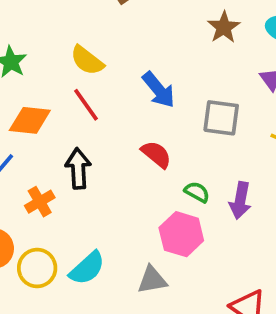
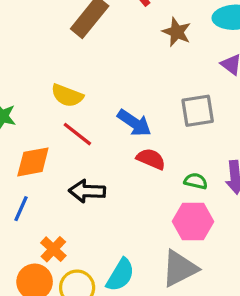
blue arrow: (159, 90) -> (134, 123), moved
black arrow: (78, 168) -> (87, 191), turned -68
orange cross: (40, 202) -> (53, 249), moved
gray triangle: (152, 280) -> (179, 268), size x1.4

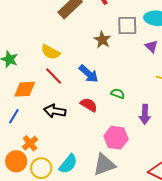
brown star: (177, 32) -> (102, 40), moved
gray square: (198, 111) -> (127, 25), moved
red semicircle: (151, 159) -> (89, 105), moved
green semicircle: (196, 181) -> (118, 94), moved

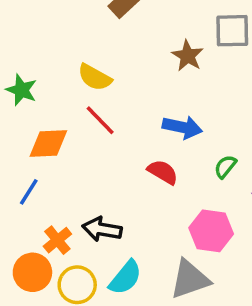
blue arrow: (89, 74) -> (182, 127), moved, turned -30
green semicircle: (118, 94) -> (225, 167), moved, turned -72
black arrow: (55, 111) -> (102, 229), moved

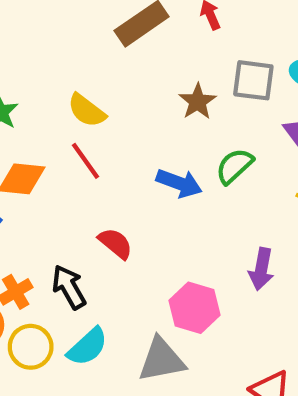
green semicircle: (225, 167) -> (234, 166), moved, size x1.4
red semicircle: (163, 172) -> (115, 243), moved
black arrow: (102, 229) -> (69, 287), turned 42

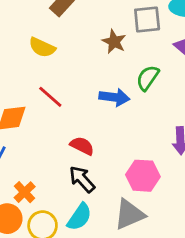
yellow semicircle: (87, 110) -> (42, 47), moved
black arrow: (69, 287) -> (82, 179), moved

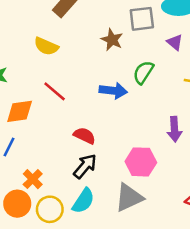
black arrow: (82, 179) -> (85, 166), turned 84

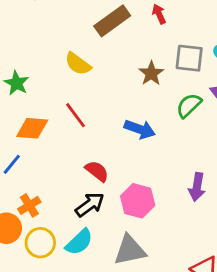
green semicircle: (143, 72) -> (189, 105), moved
pink hexagon: (141, 162) -> (138, 201), moved

